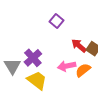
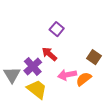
red arrow: (79, 46) -> (49, 54), moved

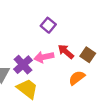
red arrow: (49, 54) -> (66, 51), moved
pink arrow: (67, 75) -> (44, 57), moved

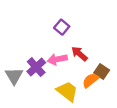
brown square: (88, 55) -> (102, 71), moved
yellow trapezoid: (27, 89) -> (67, 91), moved

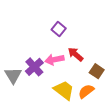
orange semicircle: (91, 80) -> (86, 91), moved

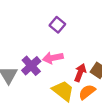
red arrow: (76, 54) -> (80, 73), moved, turned 70

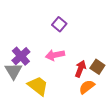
purple cross: (31, 66) -> (21, 56), moved
yellow trapezoid: (63, 91) -> (38, 86), moved

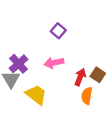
orange semicircle: (87, 87) -> (87, 96), turned -42

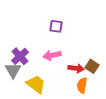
purple square: (58, 31) -> (56, 26), turned -32
red arrow: (80, 77) -> (76, 68), turned 77

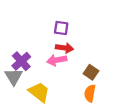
brown square: (92, 66) -> (91, 72), moved
red arrow: (76, 68) -> (64, 48), moved

